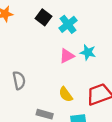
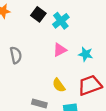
cyan star: (88, 52) -> (86, 54), moved
gray semicircle: (19, 80) -> (16, 55), moved

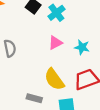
yellow semicircle: (59, 85) -> (54, 79), size x1.5

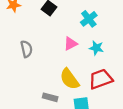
cyan cross: (56, 13) -> (89, 19), moved

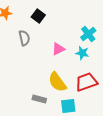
cyan cross: (89, 19) -> (88, 34), moved
gray semicircle: (26, 49) -> (24, 38), moved

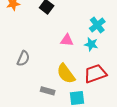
gray semicircle: (24, 38) -> (23, 58), moved, turned 35
pink triangle: (58, 49) -> (67, 40), turned 32

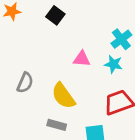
yellow semicircle: (66, 74) -> (63, 96), moved

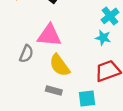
pink triangle: (82, 59) -> (49, 35), moved, size x1.6

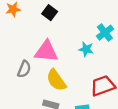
cyan star: (103, 38) -> (86, 49), moved

